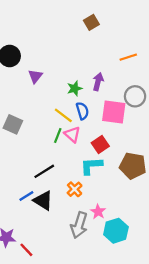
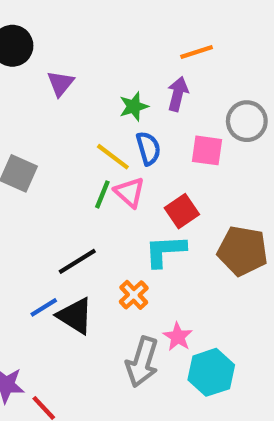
orange line: (128, 57) -> (197, 52), moved
pink square: (114, 112) -> (207, 150), size x0.7

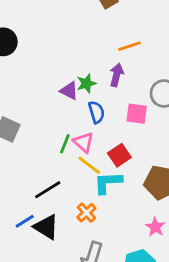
purple triangle: (60, 83) -> (69, 91), moved, turned -42
yellow line: (113, 157) -> (89, 165), moved
pink star: (178, 337) -> (155, 227), moved

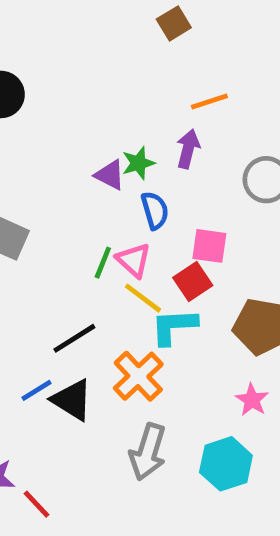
pink square: (137, 114) -> (209, 246), moved
orange cross: (86, 213) -> (138, 376), size x1.5

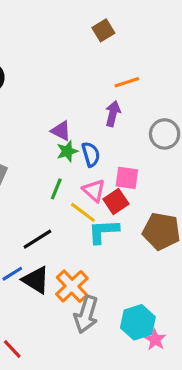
green star: (138, 163) -> (67, 151), moved
pink triangle: (134, 260) -> (94, 190), moved
orange cross: (138, 376) -> (72, 286), moved
pink star: (252, 400) -> (155, 340), moved

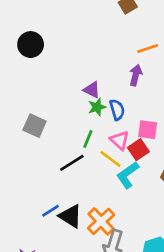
cyan L-shape: (103, 231) -> (128, 175), turned -32
black line: (37, 239) -> (72, 163), moved

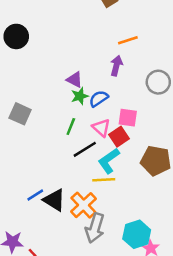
blue semicircle: (117, 110) -> (99, 99), turned -108
yellow line: (110, 159) -> (104, 180), moved, turned -40
black line: (72, 163) -> (85, 149), moved

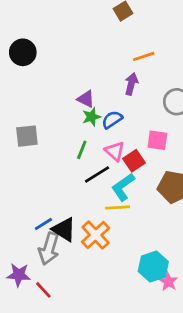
gray square: (20, 114) -> (27, 136), turned -30
pink square: (128, 118) -> (157, 140), moved
gray arrow: (95, 228) -> (49, 249), moved

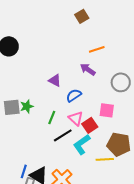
purple arrow: (131, 84) -> (88, 69), turned -70
green star: (91, 117) -> (27, 106), moved
yellow line: (118, 208) -> (105, 159), moved
blue line: (43, 224) -> (24, 171), turned -40

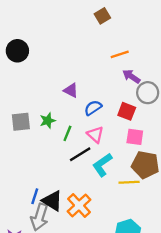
purple arrow: (88, 69) -> (131, 76), moved
green star: (27, 106) -> (48, 121), moved
pink square: (107, 110) -> (135, 137), moved
red square: (90, 125) -> (127, 111), moved, turned -35

